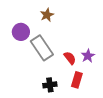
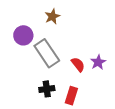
red rectangle: (77, 80) -> (71, 96), moved
black cross: (50, 85) -> (47, 89), moved

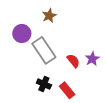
black cross: (47, 89) -> (44, 84), turned 32
red rectangle: (71, 96) -> (67, 90), turned -56

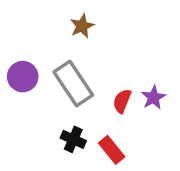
purple circle: (22, 34) -> (23, 77), moved
red semicircle: (73, 61) -> (122, 101), turned -120

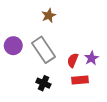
red rectangle: (112, 150) -> (80, 80), moved, turned -56

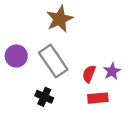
brown star: (49, 15) -> (60, 19), size x1.5
black cross: (43, 83) -> (44, 97), moved

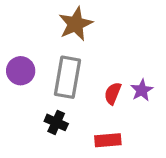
gray rectangle: (53, 61) -> (67, 77), turned 44
red rectangle: (98, 98) -> (108, 140), moved

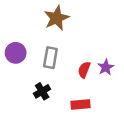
gray rectangle: (67, 77) -> (50, 58), size x0.7
black cross: (56, 122) -> (42, 91), turned 35

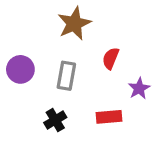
red semicircle: (84, 70) -> (111, 58), moved
red rectangle: (81, 105) -> (109, 117), moved

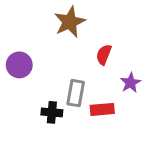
gray rectangle: (66, 76) -> (76, 93), moved
black cross: (55, 120) -> (52, 112), turned 36

